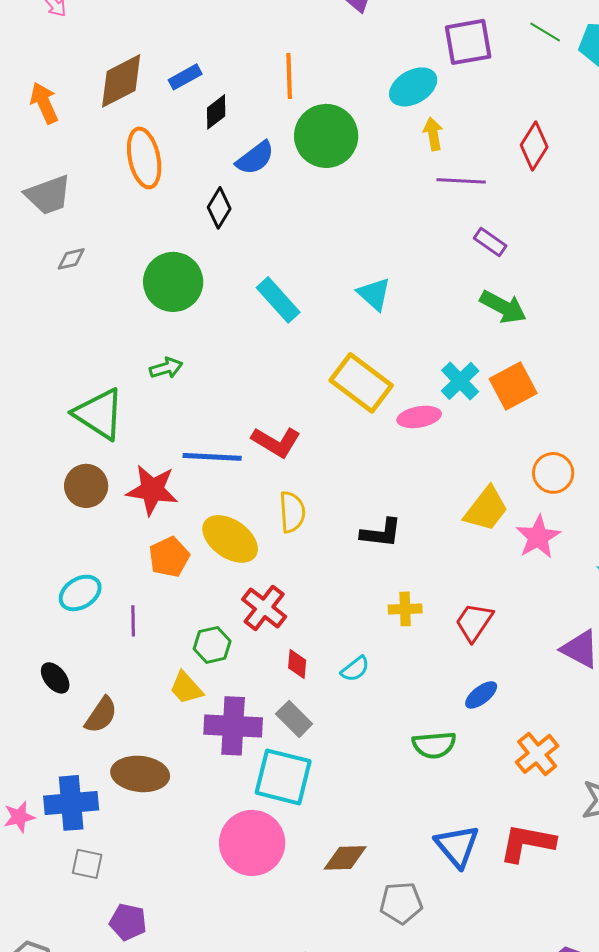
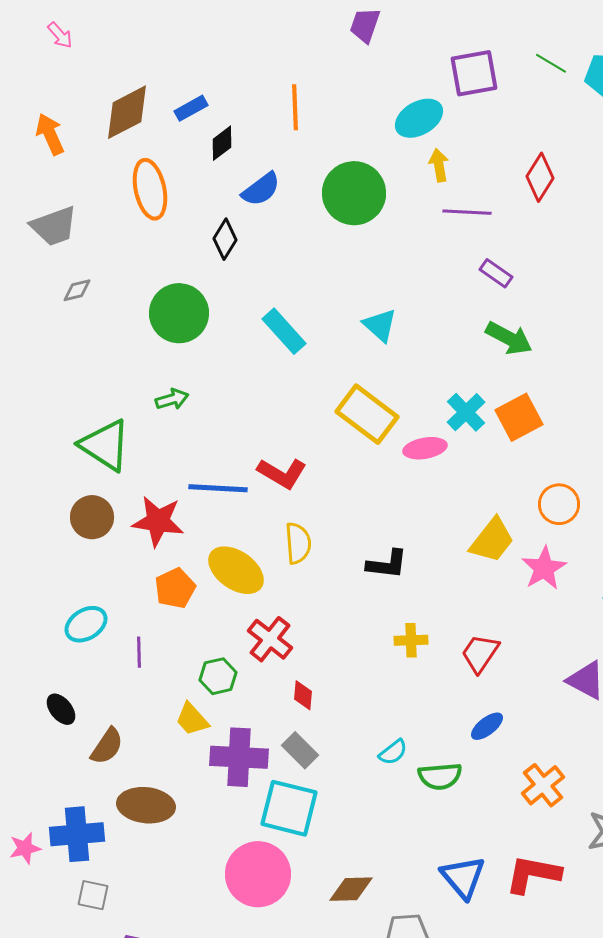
green circle: (326, 136) -> (354, 193), moved
cyan semicircle: (355, 669) -> (393, 752), moved

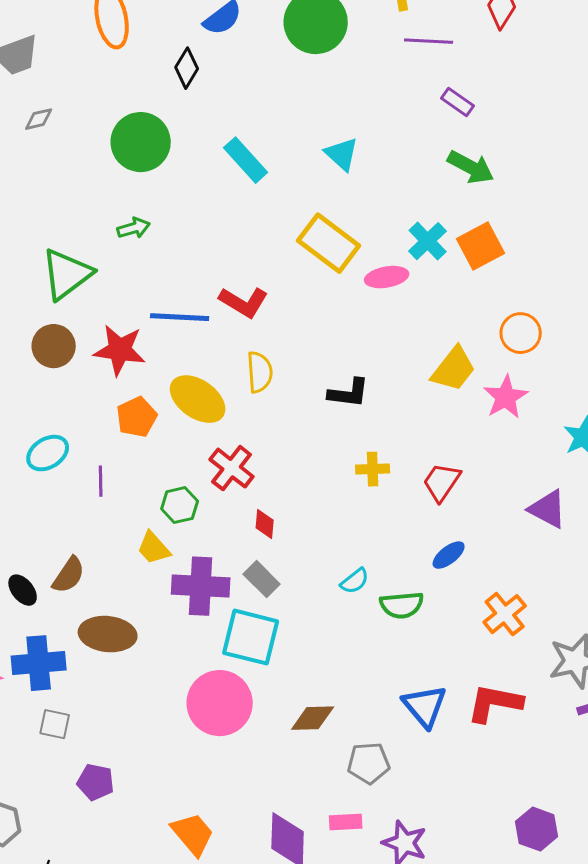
green triangle: (105, 445) -> (67, 274), turned 50
black ellipse: (61, 709) -> (23, 590), moved

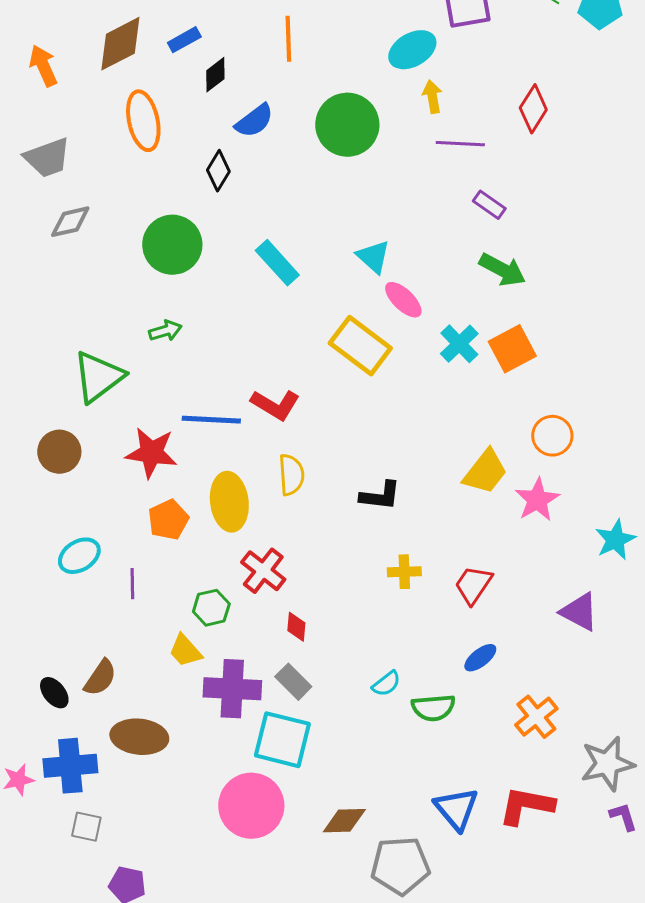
gray diamond: (39, 119) -> (70, 222), size x1.4
pink ellipse: (387, 277) -> (403, 300), moved, turned 54
brown circle: (54, 346) -> (59, 452), moved
yellow ellipse: (198, 399) -> (229, 502), turned 48
gray pentagon: (369, 763) -> (400, 866), size x1.4

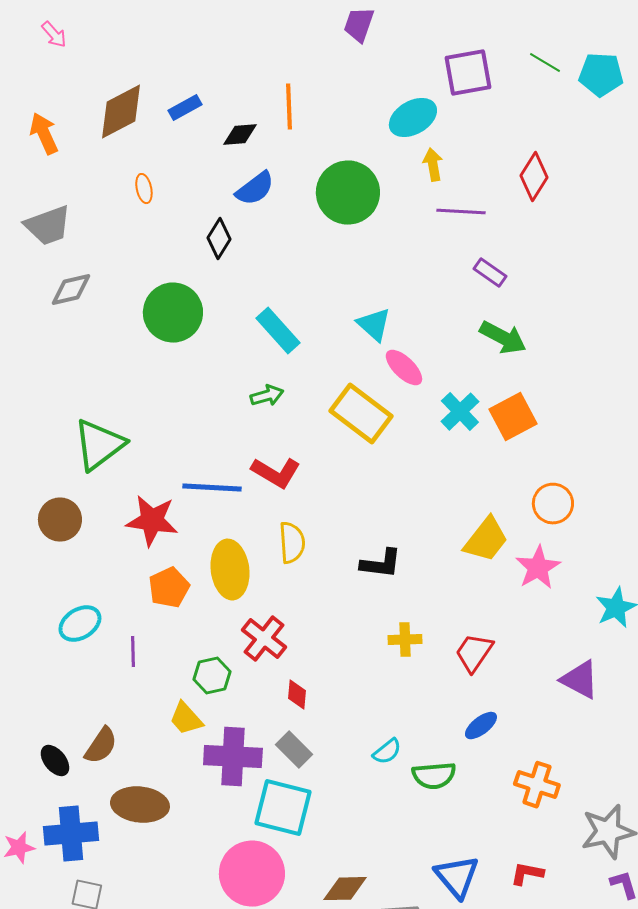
black diamond: (215, 75) -> (240, 135), moved, turned 33
orange ellipse: (143, 121) -> (144, 189), size x0.5
green arrow: (165, 331) -> (267, 396), moved
orange cross: (536, 717) -> (537, 785), turned -33
red L-shape: (526, 806) -> (527, 874), size x0.6

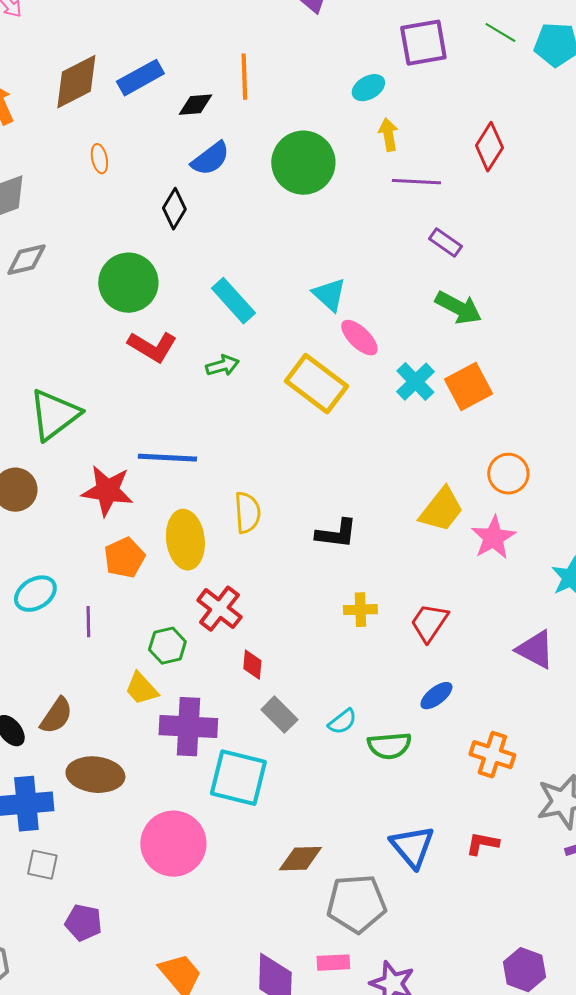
blue rectangle: (185, 108) -> (140, 78), size x1.4
cyan ellipse: (413, 118) -> (368, 88), size x0.7
red L-shape: (276, 473) -> (152, 347), moved
gray rectangle: (294, 750) -> (279, 715), moved
pink circle: (252, 874) -> (173, 844), moved

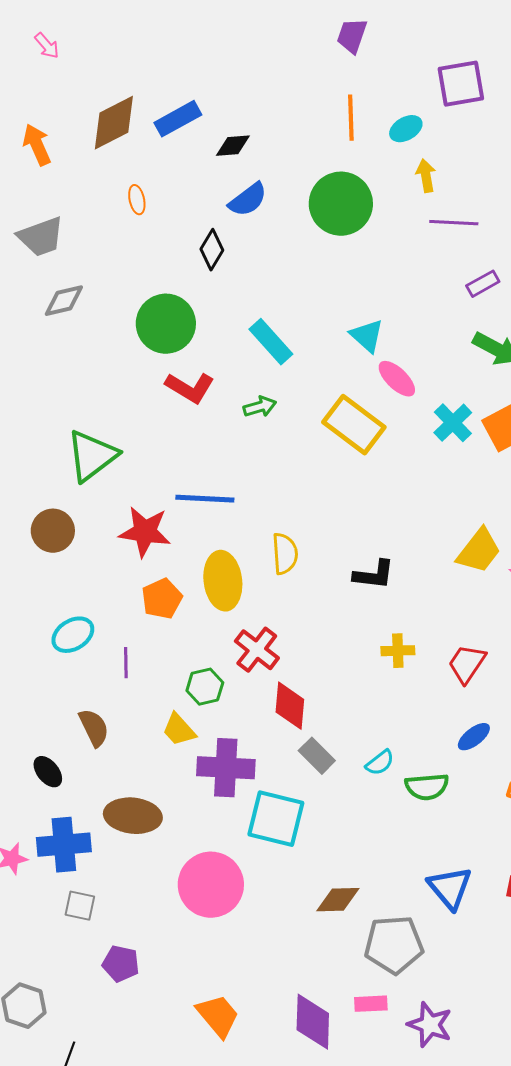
orange line: (244, 77) -> (351, 118), moved
purple rectangle: (445, 243) -> (483, 284), turned -64
red diamond: (252, 665) -> (290, 706), size x1.6
brown semicircle: (56, 716) -> (94, 728), moved, turned -60

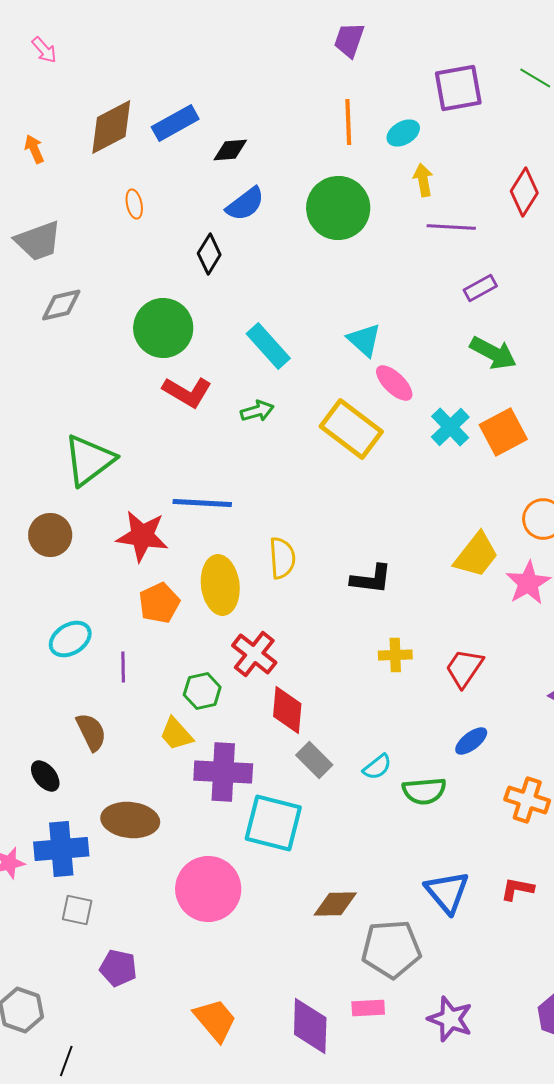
orange arrow: (37, 145) -> (34, 149), size x0.7
purple star: (430, 1025) -> (450, 1019), moved

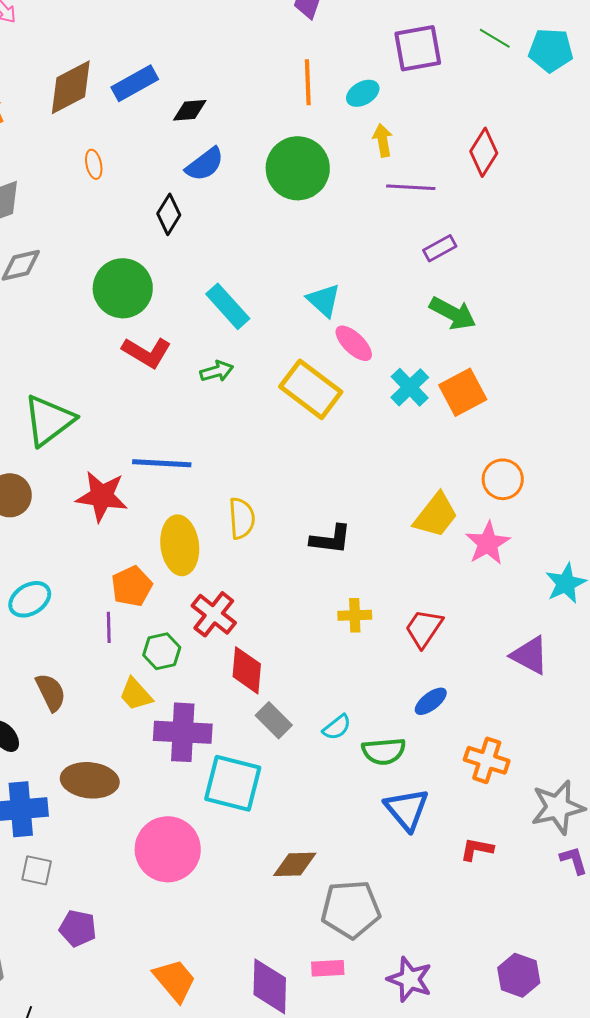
orange pentagon: (159, 603) -> (132, 586), moved
purple line: (123, 667) -> (109, 627), moved
blue triangle: (447, 892) -> (407, 809), moved

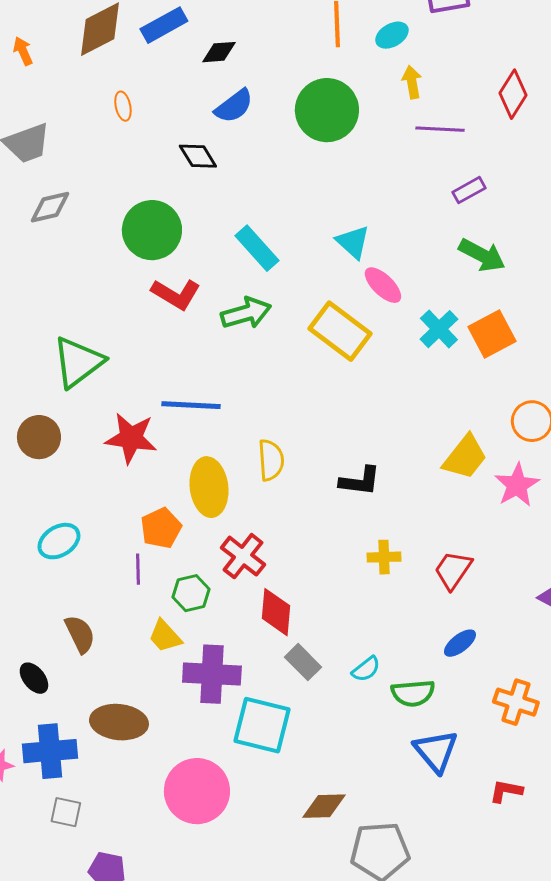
black diamond: (169, 214) -> (198, 156), turned -63
green arrow: (217, 371) -> (246, 313), size x1.5

